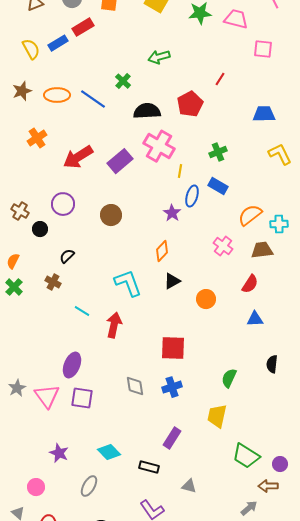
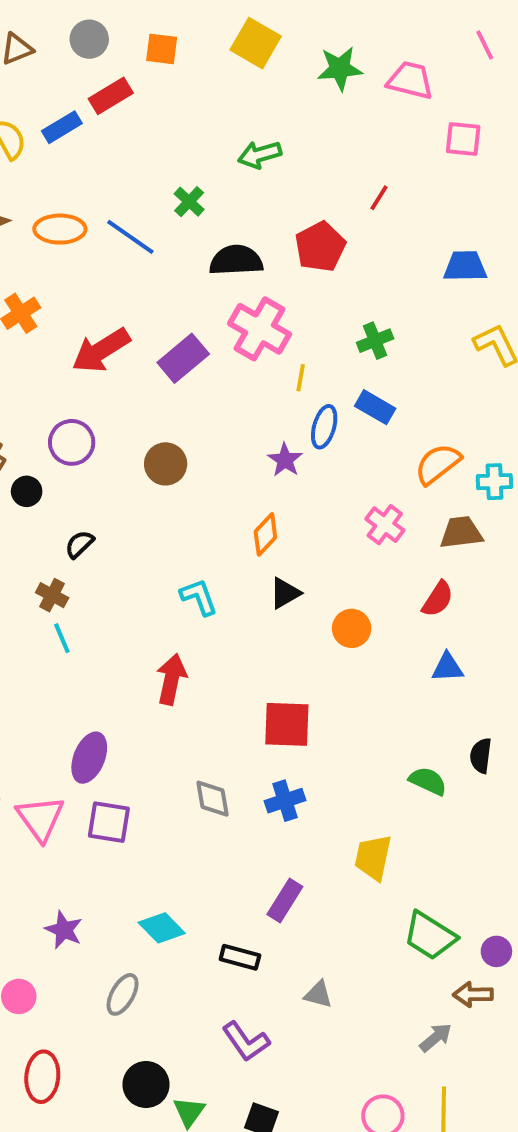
cyan L-shape: (128, 283) -> (199, 597), size x0.7
cyan line: (82, 311) -> (62, 638), moved, turned 35
green semicircle: (229, 378) -> (428, 781), moved, turned 90

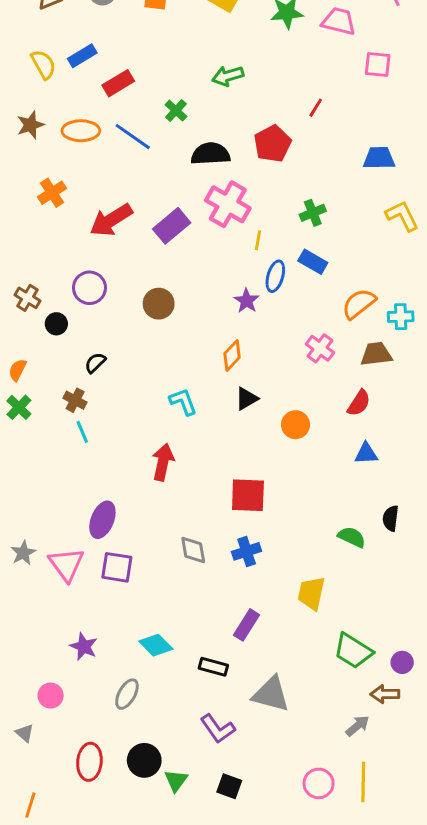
red rectangle: (111, 96) -> (118, 83), moved
gray triangle: (318, 994) -> (271, 694), size x1.8
red ellipse: (42, 1077) -> (89, 762), moved

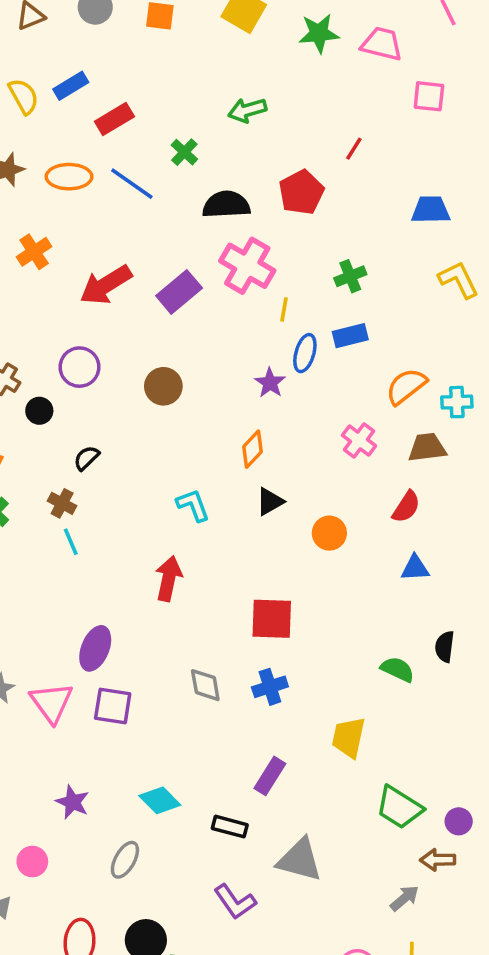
blue rectangle: (313, 262) -> (350, 336), turned -44

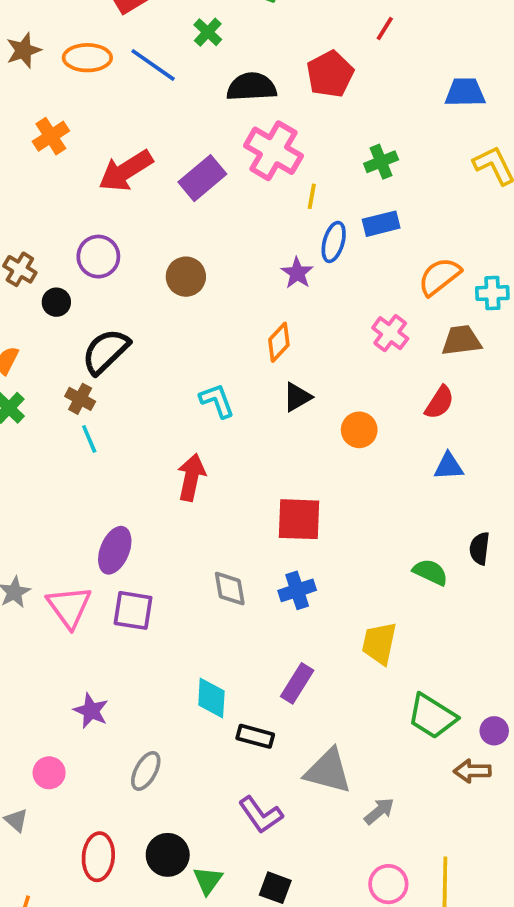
black semicircle: (86, 458) -> (106, 351), size x1.8
cyan diamond: (160, 800) -> (211, 698), moved, turned 48
gray arrow: (404, 898) -> (379, 811), moved

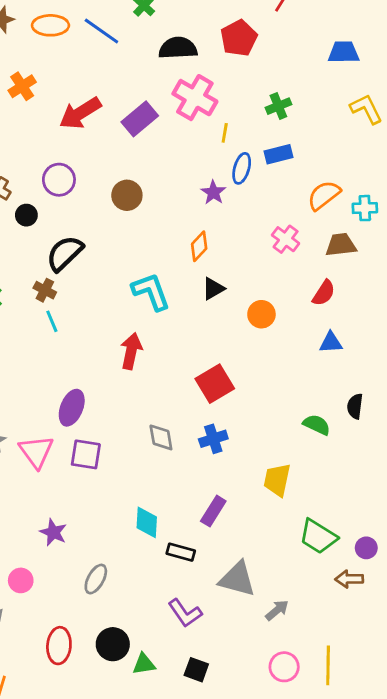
cyan L-shape: (217, 401) -> (151, 292), size x1.4
red square: (299, 519) -> (215, 384), turned -33
green triangle: (208, 880) -> (144, 664), turned 45

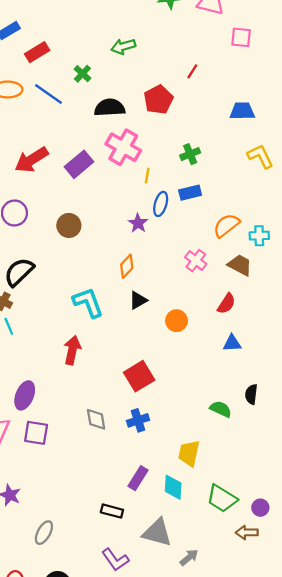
brown trapezoid: (341, 245) -> (240, 265), turned 35
cyan diamond: (147, 522) -> (173, 487), moved

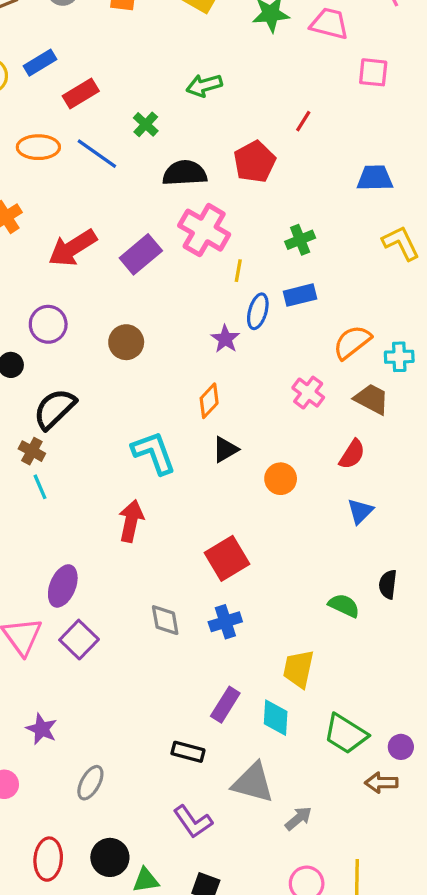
blue triangle: (232, 343) -> (360, 511), turned -42
purple square: (36, 433) -> (79, 640), turned 35

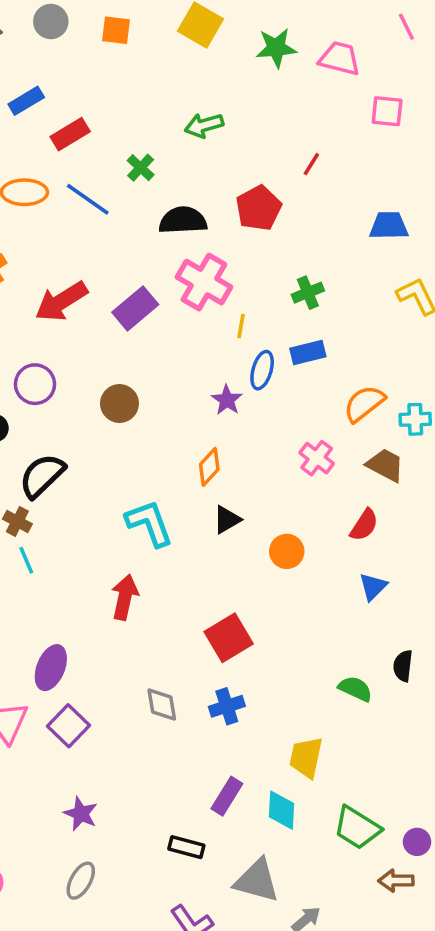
purple star: (42, 729) -> (81, 814), moved

